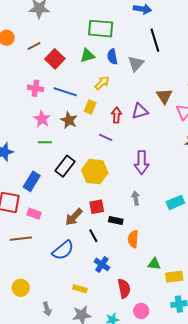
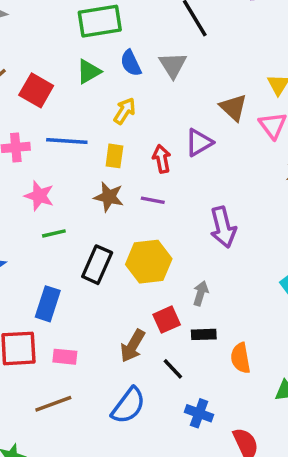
brown star: (69, 120) -> (109, 197), moved
gray arrow: (136, 198) -> (201, 293), moved, turned 40

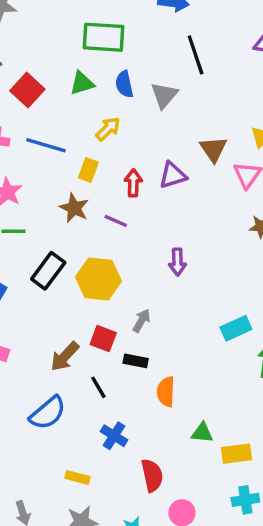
purple arrow: (223, 227) -> (177, 262), size x0.7
red square: (167, 320) -> (103, 339), turned 32

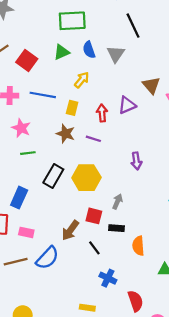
blue semicircle: (48, 413) -> (47, 258), moved

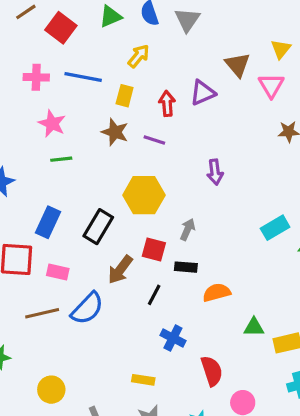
black rectangle: (53, 176) -> (98, 227), moved
orange semicircle: (138, 246) -> (217, 292), turned 78
black line: (94, 248) -> (154, 295), turned 64

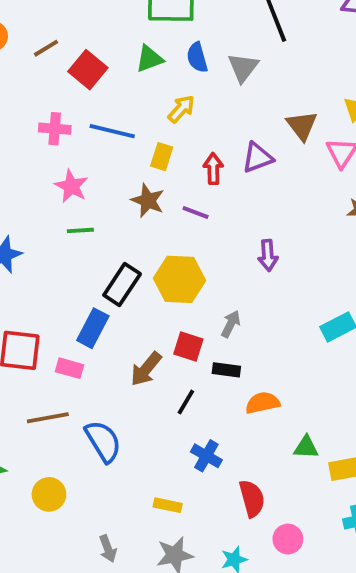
blue rectangle: (48, 222) -> (93, 328), moved
black rectangle: (98, 227) -> (122, 284), moved
blue semicircle: (87, 308) -> (103, 441), moved, turned -78
yellow circle: (51, 390) -> (49, 494), moved

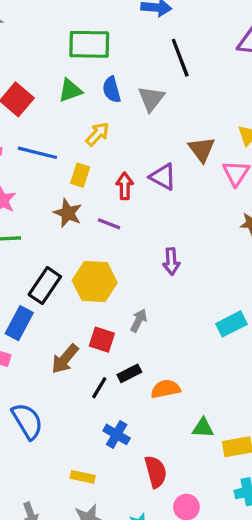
purple triangle: (257, 158) -> (163, 177), turned 48
black rectangle: (226, 370) -> (129, 373), moved, turned -35

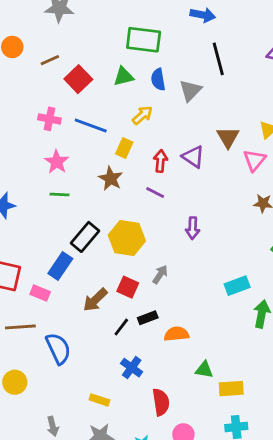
purple line: (109, 224) -> (155, 193), moved

